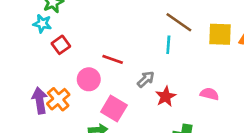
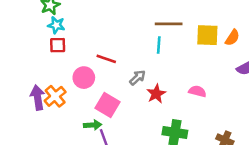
brown line: (179, 22) -> (169, 24), turned -35
cyan star: (42, 24) -> (56, 25), moved
red square: (61, 45) -> (58, 45), turned 35

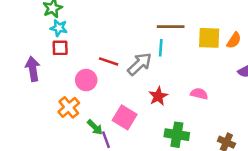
gray arrow: (137, 78) -> (140, 64), moved, size x1.5
orange cross: (55, 96) -> (69, 107), moved
purple arrow: (38, 98) -> (33, 69), moved
pink square: (108, 105) -> (125, 117), moved
green arrow: (93, 125) -> (95, 127), turned 49

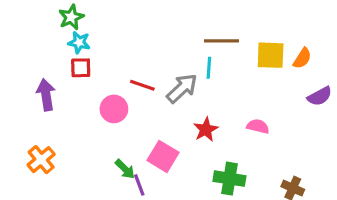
orange cross: (69, 107) -> (41, 160), moved

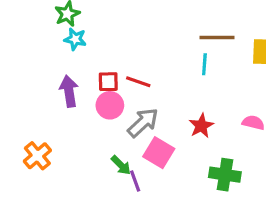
red square: (81, 68) -> (108, 82), moved
gray arrow: (182, 88) -> (143, 123), moved
purple arrow: (46, 95) -> (69, 91), moved

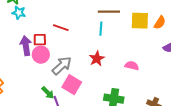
red line: (138, 82) -> (61, 28), moved
purple arrow: (69, 91) -> (26, 46), moved
red star: (201, 126) -> (97, 59), moved

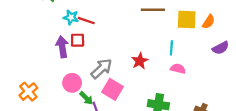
cyan star: (19, 13) -> (71, 17), moved
red line: (61, 28) -> (86, 21), moved
cyan line: (101, 29) -> (171, 48), moved
pink circle: (41, 55) -> (72, 83), moved

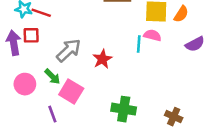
gray arrow: (102, 69) -> (69, 50), moved
pink semicircle: (178, 69) -> (152, 35), moved
green arrow: (86, 98) -> (52, 77), moved

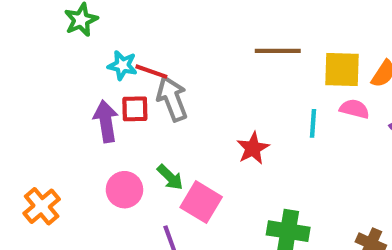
pink semicircle: (152, 35) -> (354, 109), moved
gray arrow: (69, 50) -> (172, 99), moved, turned -68

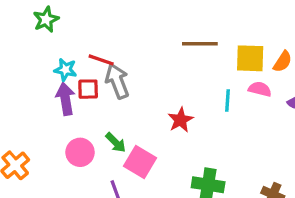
cyan star: (122, 65) -> (65, 70), moved

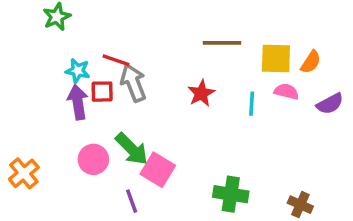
red star: (180, 120) -> (201, 93), moved
green arrow: (116, 143) -> (132, 149), size x1.5

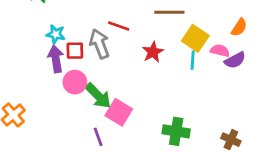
yellow square: (276, 58) -> (195, 38), moved, turned 32
red line: (116, 60) -> (119, 26), moved
purple semicircle: (330, 104) -> (235, 60), moved
pink circle: (93, 159) -> (75, 82), moved

